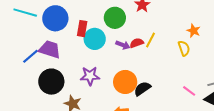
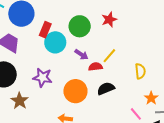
orange star: (194, 31) -> (151, 98), moved
red semicircle: (137, 43) -> (95, 67), moved
black semicircle: (142, 89) -> (106, 89), moved

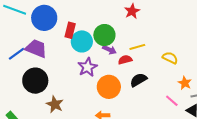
green circle: (80, 26) -> (104, 35), moved
yellow line: (109, 56) -> (137, 47), turned 42
yellow semicircle: (140, 71) -> (170, 58), turned -49
purple star: (42, 78) -> (88, 67), moved, turned -30

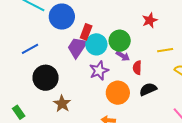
yellow line: (137, 47) -> (165, 50), moved
purple trapezoid: (36, 48) -> (77, 47), moved, turned -85
red semicircle: (125, 60) -> (137, 68), turned -80

